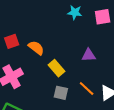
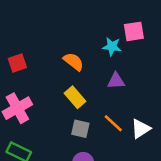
cyan star: (75, 12) -> (112, 47), moved
orange semicircle: (36, 48) -> (74, 62), moved

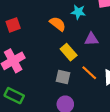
cyan star: (112, 47) -> (78, 12), moved
yellow rectangle: (75, 97) -> (69, 52), moved

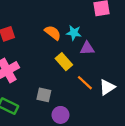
cyan star: (78, 12) -> (74, 33), moved
gray square: (63, 77) -> (44, 95), moved

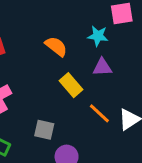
cyan star: (74, 33) -> (98, 36), moved

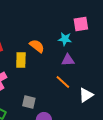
yellow rectangle: (71, 85) -> (21, 60), moved, turned 42
orange line: (99, 113) -> (63, 82), moved

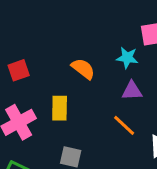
yellow rectangle: (21, 60) -> (60, 108), moved

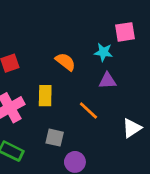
orange line: (124, 125) -> (88, 110), moved

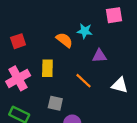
cyan star: (103, 52) -> (85, 31), moved
white triangle: (132, 128) -> (120, 85), moved, turned 48

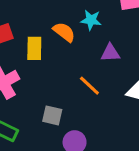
yellow rectangle: (47, 68) -> (34, 48), moved

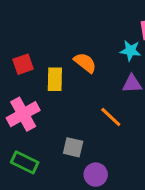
cyan star: (91, 20) -> (130, 51), moved

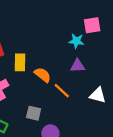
orange semicircle: (85, 63) -> (43, 75), moved

